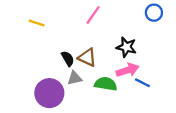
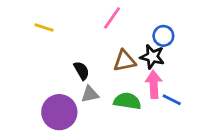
blue circle: (154, 13) -> (163, 36), moved
brown triangle: (87, 57) -> (125, 61), moved, turned -36
pink arrow: (127, 70) -> (154, 84), turned -75

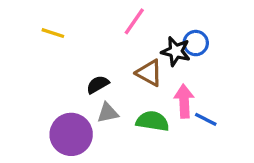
black star: (152, 57) -> (176, 51), moved
brown triangle: (125, 61) -> (149, 73), turned 40
black semicircle: (82, 71) -> (98, 85), turned -90

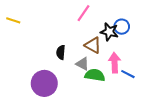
yellow line: (53, 33) -> (13, 20), moved
black semicircle: (98, 85) -> (61, 52), turned -56
gray triangle: (108, 113) -> (82, 64), moved, turned 40

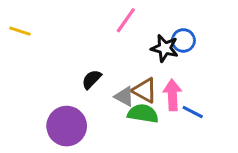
brown triangle: (93, 45) -> (144, 90), moved
black semicircle: (61, 52) -> (92, 79), turned 40

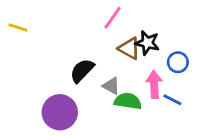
blue circle: (183, 40) -> (178, 62), moved
black semicircle: (92, 79) -> (82, 71), size x1.4
brown triangle: (144, 90) -> (129, 48), moved

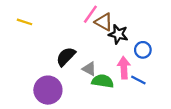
yellow line: (18, 27) -> (25, 22), moved
brown triangle: (129, 48) -> (104, 22), moved

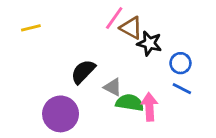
yellow line: (25, 22) -> (31, 28), turned -32
pink arrow: (124, 68) -> (149, 107), moved
blue line: (138, 80) -> (182, 89), moved

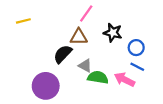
brown triangle: (131, 28) -> (79, 37), moved, turned -30
pink arrow: (149, 107) -> (124, 80), moved, turned -60

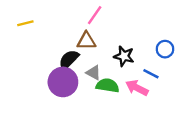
black star: (113, 33) -> (124, 56), moved
blue circle: (136, 48) -> (165, 49), moved
purple circle: (46, 86) -> (63, 82), moved

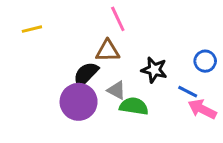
pink line: (95, 15) -> (118, 19), turned -60
pink arrow: (137, 88) -> (202, 109), moved

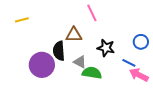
pink line: (118, 19) -> (92, 13), moved
black semicircle: (86, 74) -> (59, 51), turned -48
purple circle: (79, 102) -> (42, 65), moved

